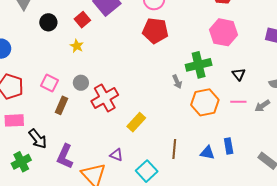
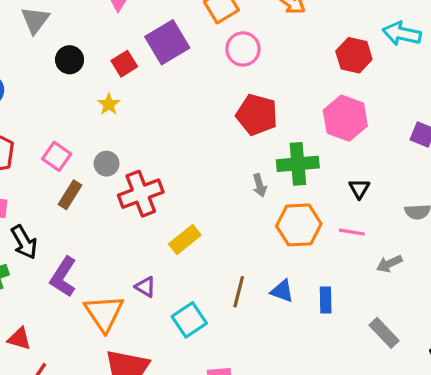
red pentagon: (155, 31) -> (257, 115), moved
gray arrow: (262, 106) -> (389, 264), moved
blue triangle: (207, 153) -> (282, 291), moved

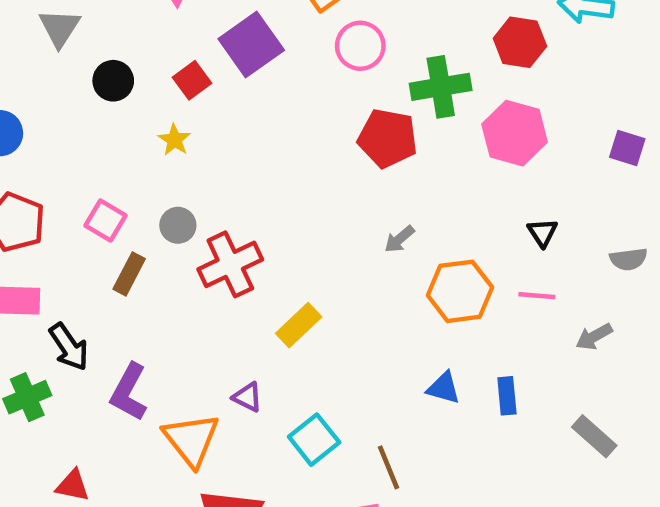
green cross: (298, 164) -> (441, 87), moved
gray arrow: (260, 185) -> (399, 239), turned 70
brown line: (239, 292) -> (389, 467), moved, turned -32

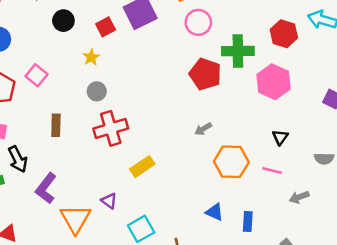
pink square: (106, 221) -> (36, 75), moved
gray circle: (178, 225) -> (97, 91), moved
brown rectangle: (129, 274) -> (56, 125), turned -35

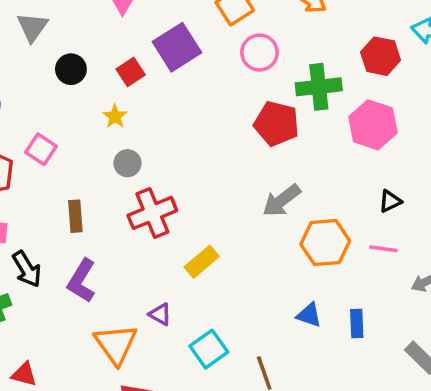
gray arrow: (203, 129) -> (281, 201), size x1.6
black triangle: (280, 137) -> (390, 201), turned 35
purple L-shape: (46, 188) -> (82, 281), moved

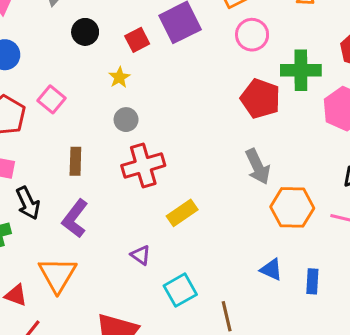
gray arrow: (281, 201) -> (258, 167), turned -84
orange triangle: (116, 344) -> (57, 275), moved

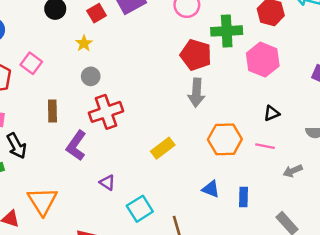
gray arrow: (258, 167) -> (196, 93), moved, turned 32
yellow rectangle: (182, 213) -> (163, 148), moved
purple L-shape: (75, 218) -> (76, 146), moved

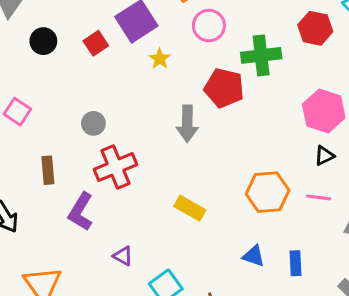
yellow star: (84, 43) -> (160, 59), moved
pink hexagon: (263, 60) -> (324, 111), moved
gray arrow: (196, 93) -> (187, 124), moved
yellow rectangle: (163, 148) -> (190, 208), turned 70

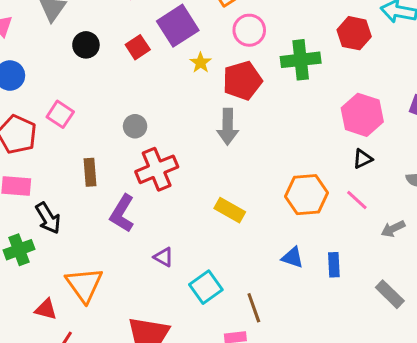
red pentagon: (224, 88) -> (242, 81), moved, turned -30
pink line: (319, 197) -> (357, 200), turned 35

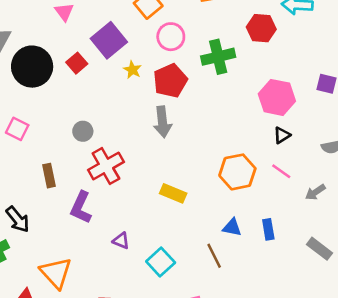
black circle: (86, 45) -> (32, 67), size x1.8
brown line: (254, 308) -> (214, 256), moved

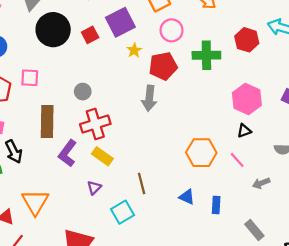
pink square: (17, 129) -> (30, 78), turned -36
brown rectangle: (49, 176) -> (47, 121), size x1.6
yellow rectangle: (173, 193) -> (102, 156), moved
purple triangle: (121, 241) -> (94, 188), turned 40
brown line: (214, 256) -> (142, 183), moved

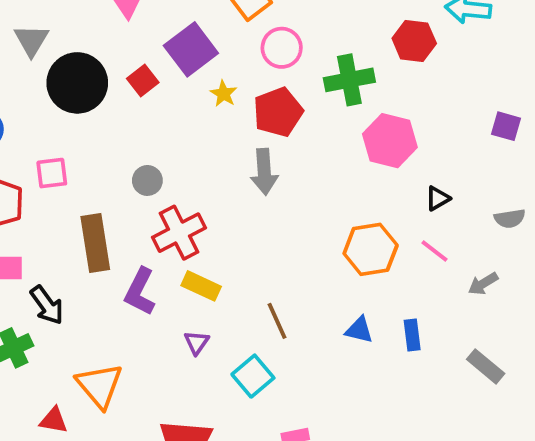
pink hexagon: (247, 99) -> (390, 141), moved

